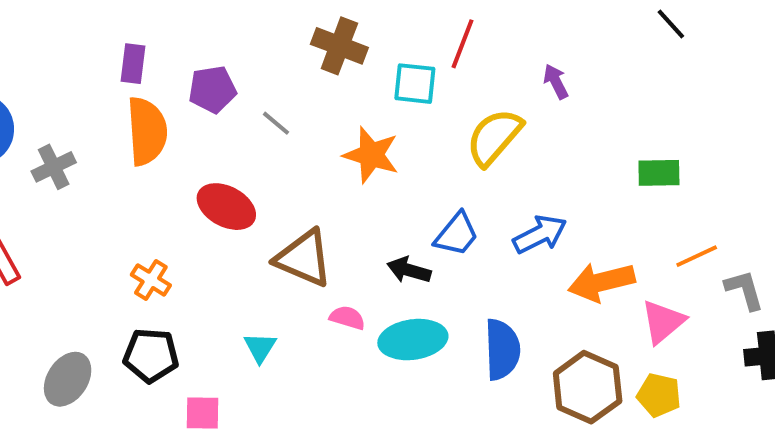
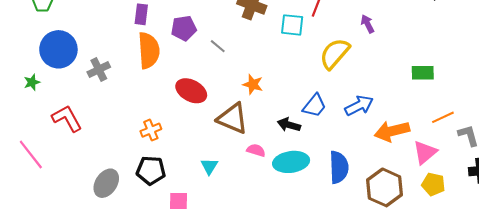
orange star: (371, 155) -> (253, 84), moved, size x0.7
orange cross: (151, 280) -> (151, 130), turned 36
yellow pentagon: (659, 395) -> (433, 184), moved

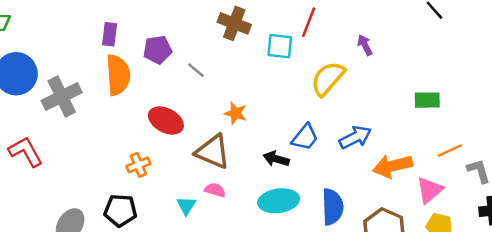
gray cross: (99, 70) -> (62, 97), size x1.5
orange cross: (151, 130) -> (138, 165), moved
pink semicircle: (256, 150) -> (215, 190), moved

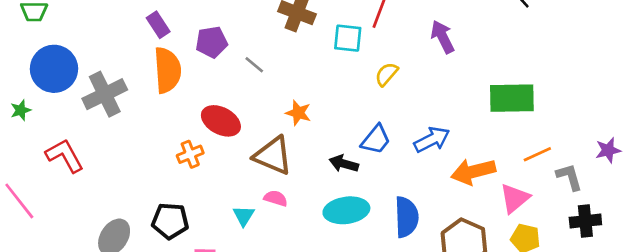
purple rectangle: (110, 34) -> (158, 25), turned -40
purple arrow: (365, 45) -> (443, 37), size x1.4
yellow semicircle: (328, 79) -> (386, 74), moved, size x0.6
green rectangle: (427, 100) -> (512, 98), size x1.6
orange cross: (138, 165) -> (190, 154), moved

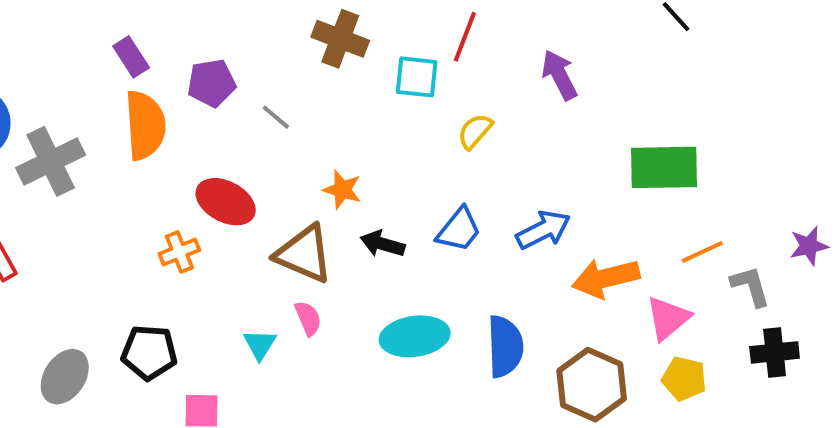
black arrow: (344, 164) -> (382, 244), moved
pink semicircle: (276, 198) -> (308, 318), turned 50

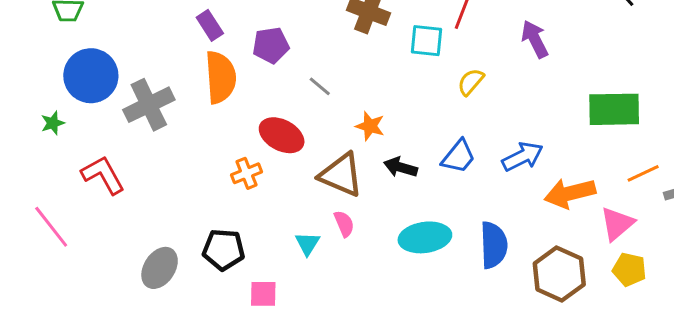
gray line: (276, 117) -> (320, 86), moved

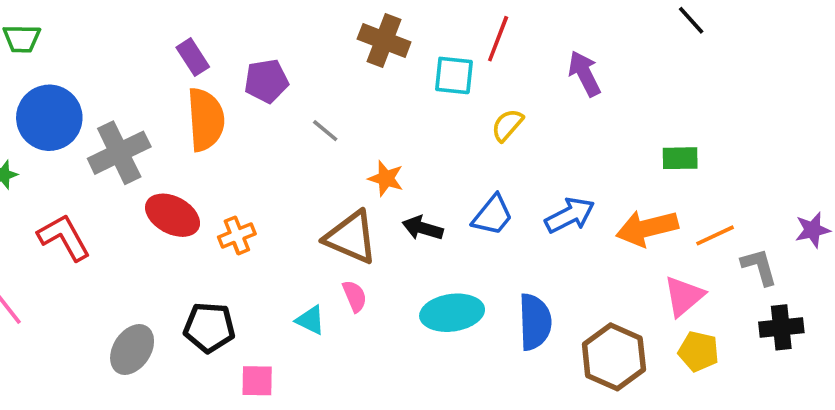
green rectangle: (614, 109) -> (680, 158), size x0.6
red ellipse: (282, 135) -> (173, 215), moved
orange arrow: (570, 193) -> (647, 228), moved
cyan triangle: (307, 244) -> (310, 320), turned -36

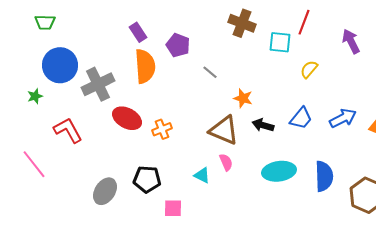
purple pentagon: (266, 81) -> (178, 45), turned 30

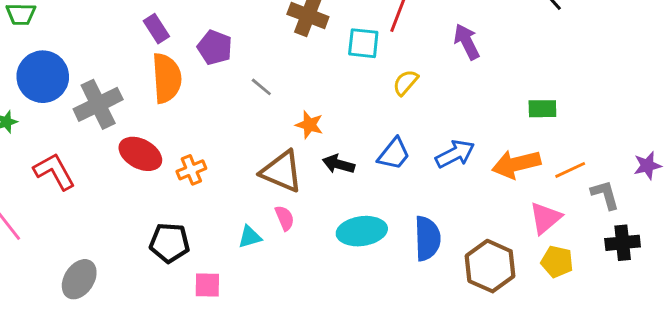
cyan triangle: (202, 175) -> (250, 237), turned -42
gray ellipse: (105, 191) -> (79, 279), moved

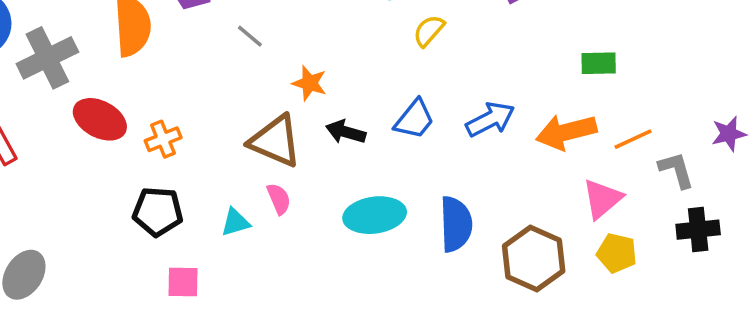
black pentagon: (170, 243) -> (158, 211), moved

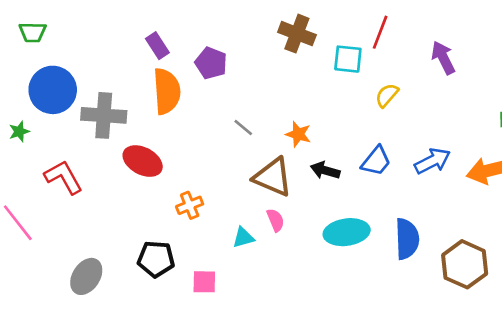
gray line: (250, 36) -> (243, 127), moved
gray cross: (47, 58) -> (104, 115), turned 30
orange cross: (163, 139) -> (190, 205), moved
black pentagon: (158, 211) -> (156, 259), moved

